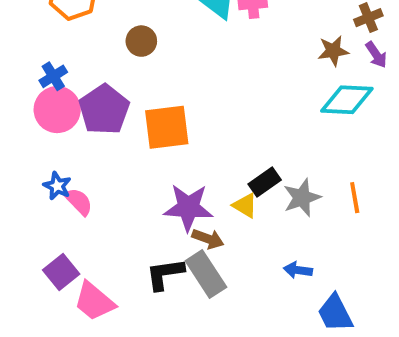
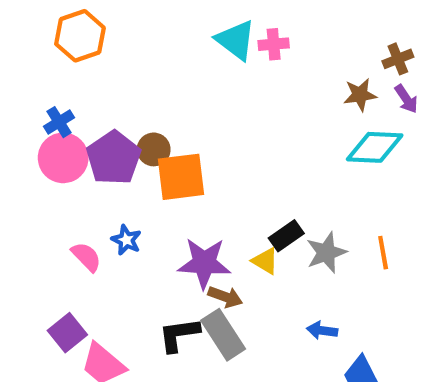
brown circle: (141, 41) -> (154, 149), moved
blue star: (57, 186) -> (126, 240), moved

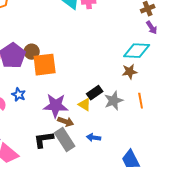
brown star: (360, 95) -> (130, 72), moved
blue arrow: (322, 330) -> (94, 138), moved

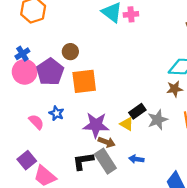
brown circle: (32, 52) -> (70, 52), moved

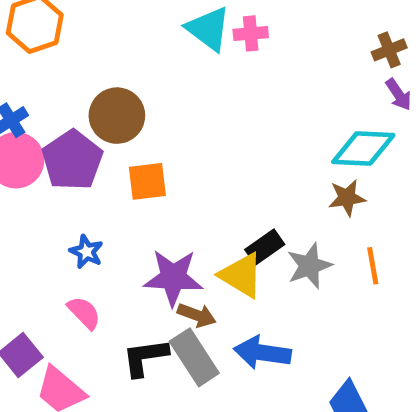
brown circle: (70, 52) -> (117, 116), size x1.5
orange square: (84, 81) -> (147, 181), size x0.7
pink semicircle: (36, 122) -> (84, 313), moved
yellow triangle: (127, 124) -> (241, 275), size x1.5
blue arrow: (136, 159) -> (262, 353), size x1.6

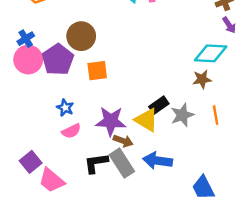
pink semicircle: (84, 313) -> (71, 131), moved, turned 108

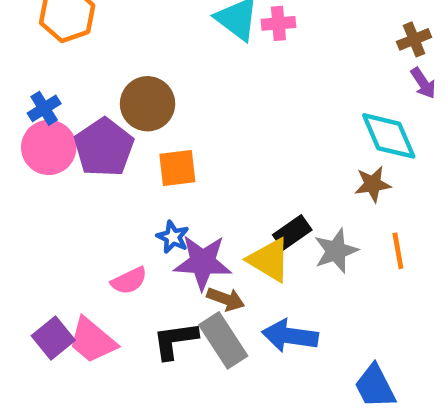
cyan diamond: (211, 53) -> (389, 136), turned 64
blue star: (65, 108) -> (173, 237), moved
pink trapezoid: (52, 180) -> (92, 340), moved

